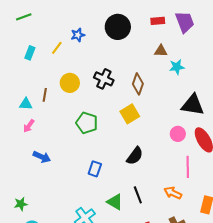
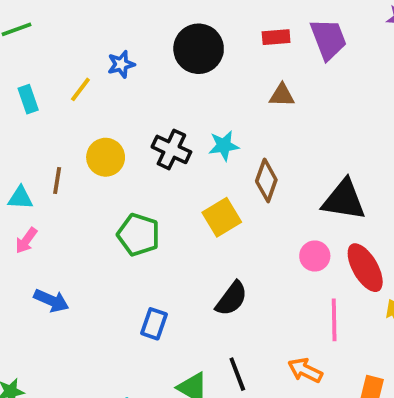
cyan rectangle: (30, 53) -> (28, 99), turned -40
cyan star: (177, 67) -> (224, 146), moved
brown diamond: (138, 84) -> (266, 180), moved

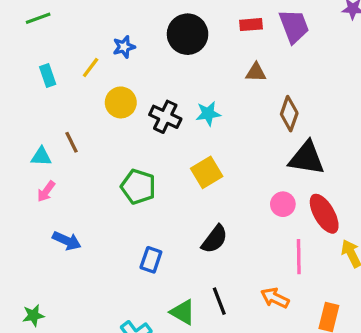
yellow circle: (106, 157) -> (121, 102), moved
brown line: (57, 180) -> (72, 142), turned -35
brown diamond: (266, 180) -> (289, 114), moved

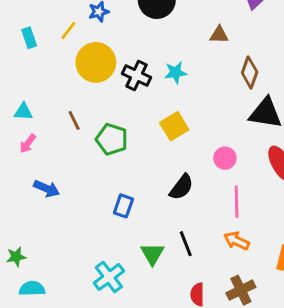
yellow circle: (121, 102) -> (96, 62), size x1.4
brown line: (72, 142) -> (74, 120), moved
pink circle: (283, 204) -> (225, 158), moved
pink line: (299, 257) -> (237, 202), moved
green triangle: (183, 312) -> (152, 254), turned 30

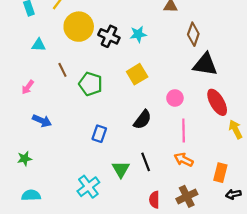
cyan triangle: (23, 112) -> (39, 45), moved
green star: (16, 257) -> (25, 159), moved

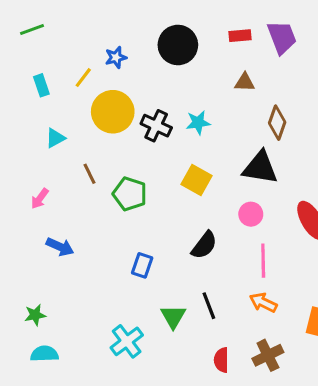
cyan triangle: (39, 45) -> (55, 138), turned -32
black triangle: (205, 64) -> (260, 168), moved
yellow square: (137, 74) -> (197, 180), turned -30
green star: (25, 159) -> (35, 315), moved

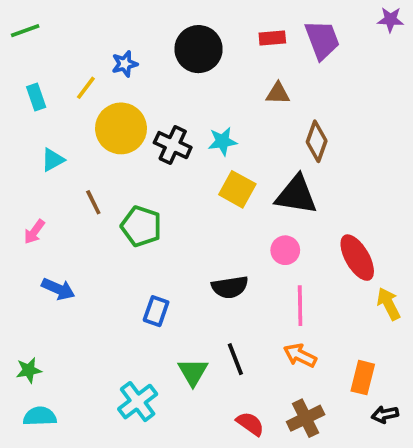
yellow square: (197, 180) -> (237, 189), moved
black semicircle: (204, 245) -> (230, 287), turned 44
red semicircle: (221, 360) -> (250, 424), turned 125

